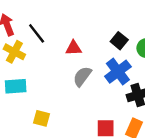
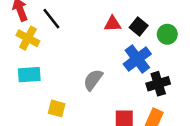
red triangle: (74, 48) -> (113, 24), moved
gray semicircle: (82, 76) -> (93, 80), moved

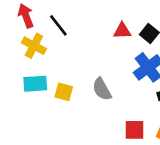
gray semicircle: (93, 80) -> (102, 89), turned -65
yellow square: (57, 108) -> (64, 92), moved

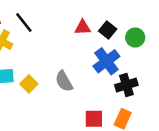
yellow square: (64, 92) -> (29, 84), turned 30

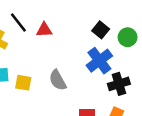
red triangle: (83, 27) -> (44, 30), moved
yellow square: (29, 84) -> (23, 83), turned -35

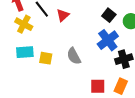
red triangle: (44, 30) -> (63, 15), turned -40

